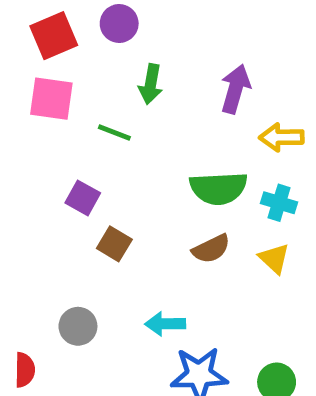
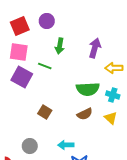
purple square: (83, 198) -> (22, 77), moved, size x1.5

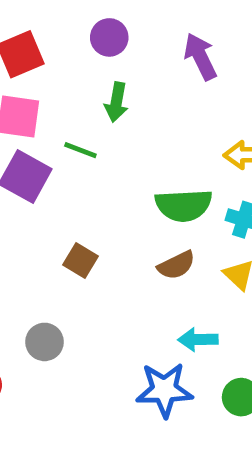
purple circle: (47, 21) -> (109, 37), moved
purple arrow: (95, 48) -> (200, 57), moved, turned -42
cyan arrow: (66, 145) -> (198, 340), moved

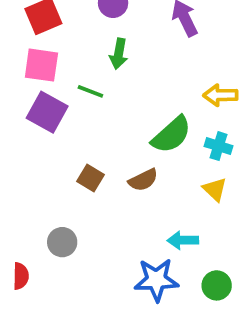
green semicircle: (184, 205) -> (171, 135), turned -39
brown semicircle: (176, 265) -> (143, 180), moved

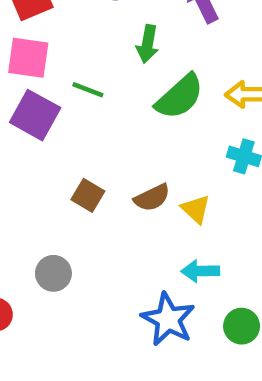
green arrow: (119, 54) -> (147, 44), moved
green semicircle: (171, 135) -> (180, 97), moved
yellow triangle: (215, 189) -> (196, 209), moved
blue star: (156, 280) -> (168, 319), turned 30

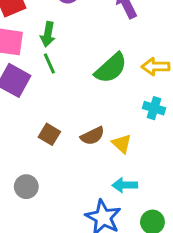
green arrow: (147, 44) -> (48, 34), moved
green line: (88, 90) -> (49, 63), turned 45

